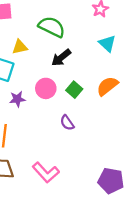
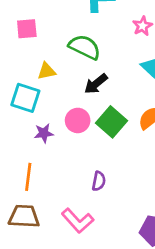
green square: (74, 90) -> (111, 122), size x1.5
purple semicircle: (67, 123) -> (99, 181), moved, turned -133

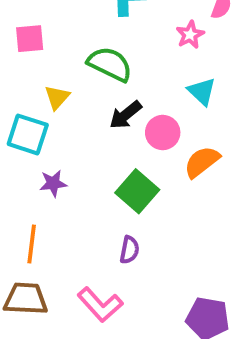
yellow triangle: (47, 71) -> (57, 97), turned -36
pink circle: (78, 120) -> (163, 133), moved
green square: (111, 122) -> (137, 191), moved

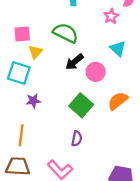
pink square: (30, 39) -> (22, 34), moved
orange semicircle: (202, 162) -> (118, 101), moved

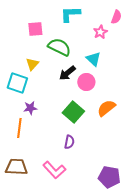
pink square: (22, 34) -> (35, 29), moved
cyan triangle: (118, 49) -> (93, 59), moved
orange line: (21, 135) -> (19, 128), moved

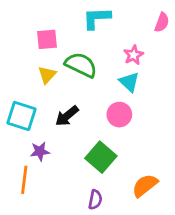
pink star: (100, 32) -> (134, 55), moved
yellow triangle: (32, 64) -> (47, 75), moved
black arrow: (67, 73) -> (67, 116), moved
orange semicircle: (106, 108) -> (145, 185), moved

